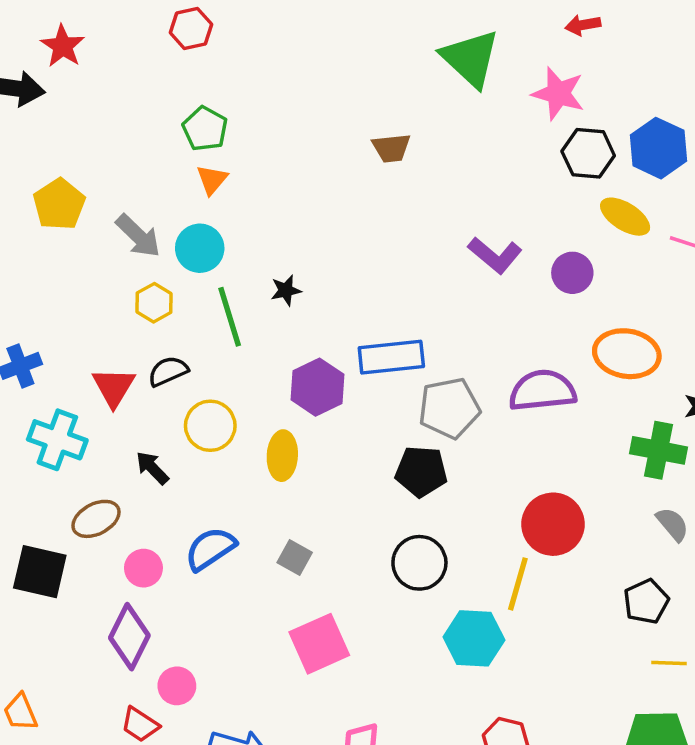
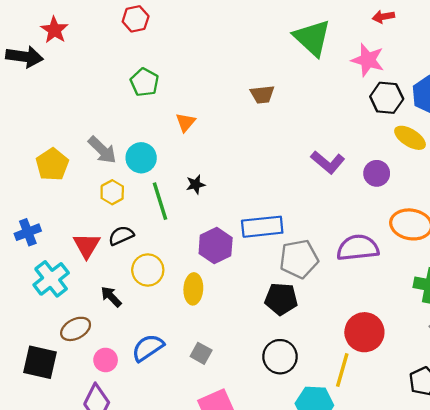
orange triangle: (212, 180) -> (186, 122), moved
yellow pentagon: (59, 204) -> (52, 164), moved
cyan cross: (57, 440) -> (51, 279), turned 32

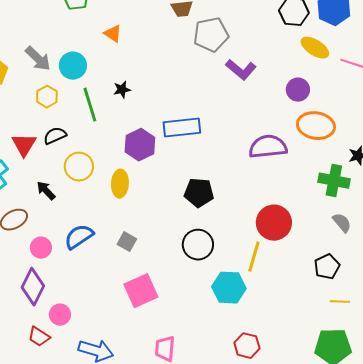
orange triangle: (186, 122) -> (113, 34), turned -36
purple circle: (377, 173) -> (298, 90), moved
gray pentagon: (299, 259) -> (211, 35), moved

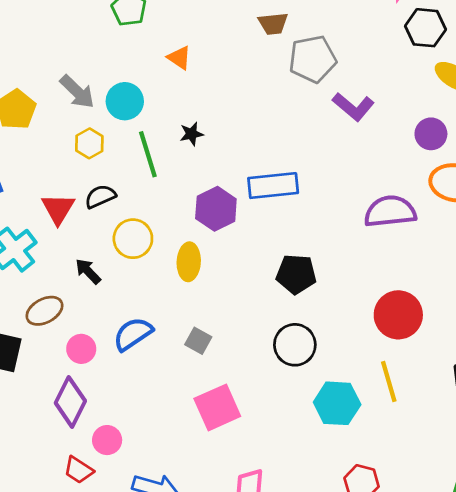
yellow line: (254, 257) -> (389, 382), moved, turned -32

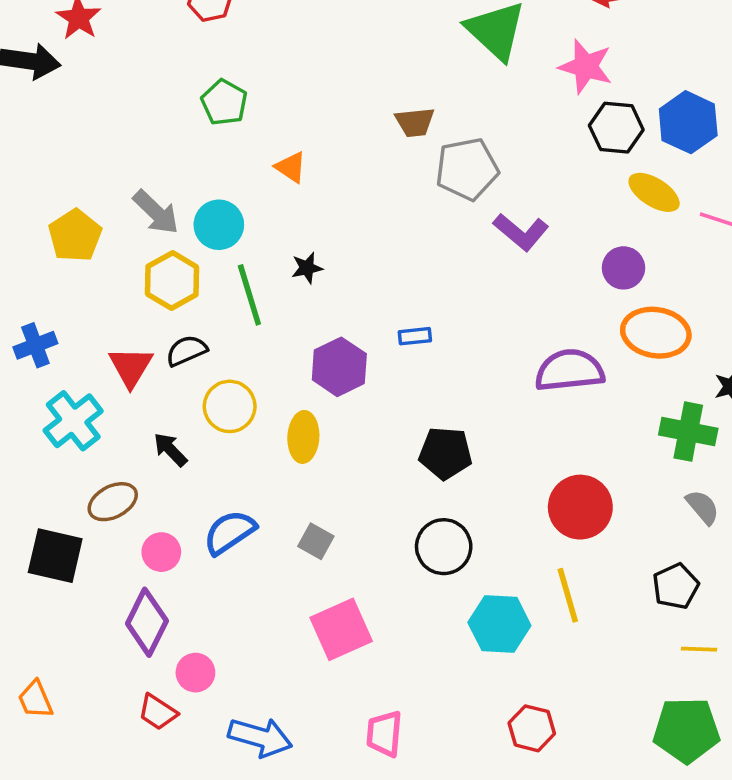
yellow hexagon: (89, 143) -> (172, 280), size x1.4
blue rectangle: (273, 186) -> (415, 336), size x0.5

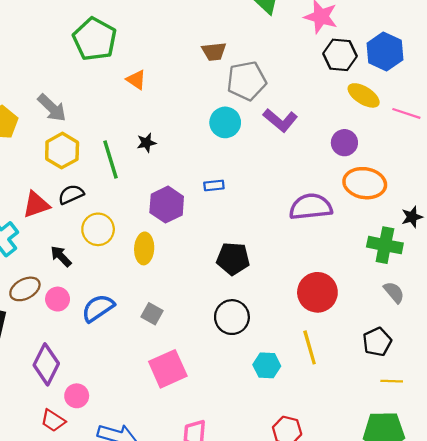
green pentagon: (224, 102) -> (95, 39), size x1.5
cyan circle: (219, 225) -> (225, 122), moved
red triangle: (131, 367) -> (36, 205), turned 40
pink circle: (161, 552) -> (58, 299), moved
cyan hexagon: (499, 624) -> (267, 365), size x0.7

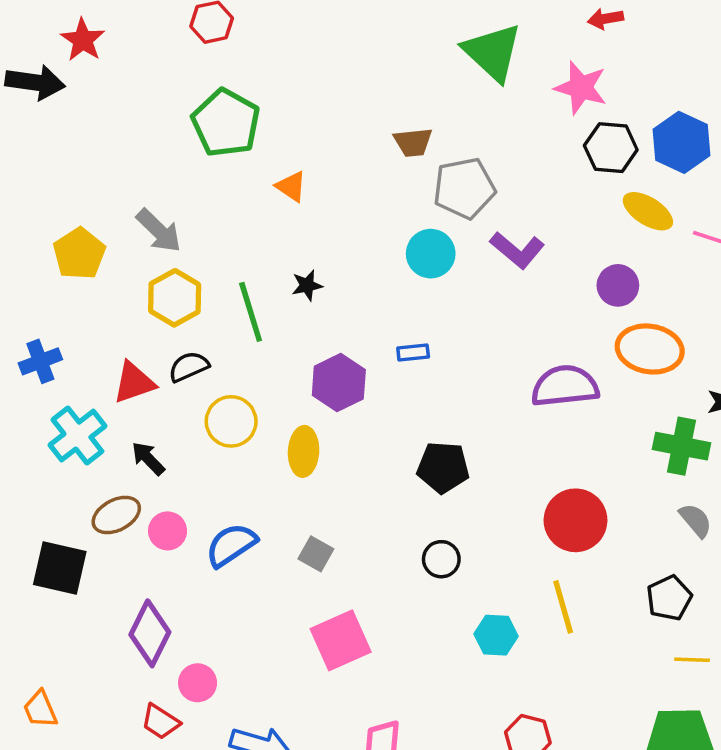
black arrow: (61, 256) -> (148, 458), moved
black circle: (232, 317) -> (441, 559), size x0.7

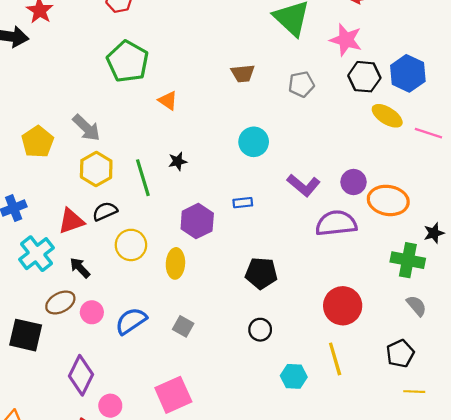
gray pentagon: (464, 188) -> (301, 84), moved, size x0.7
purple L-shape: (517, 250) -> (304, 185), moved
purple circle: (618, 285) -> (354, 182), moved
pink square: (341, 640) -> (173, 395), moved

